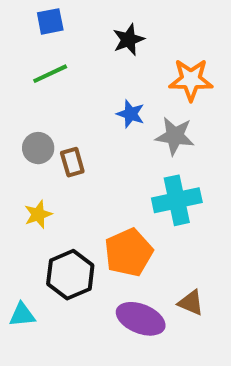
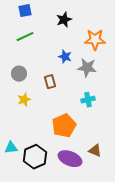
brown rectangle: (72, 162) -> (50, 82), moved
cyan cross: (177, 200) -> (88, 100), size x0.6
yellow star: (38, 214) -> (24, 100), moved
black hexagon: (70, 275) -> (35, 157), moved
cyan triangle: (22, 315) -> (11, 148), moved

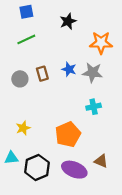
blue star: (65, 57) -> (69, 69), moved
brown rectangle: (50, 82) -> (42, 74), moved
yellow star: (24, 100) -> (23, 128), moved

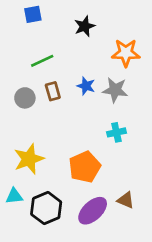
green line: (26, 39) -> (42, 61), moved
yellow star: (23, 128) -> (29, 159), size x1.6
purple ellipse: (74, 170) -> (93, 211), turned -65

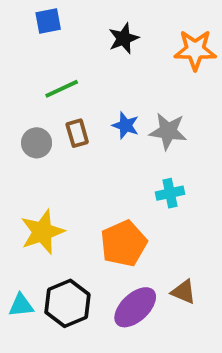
orange star: (126, 53) -> (195, 50), moved
cyan triangle: (14, 196) -> (21, 305), moved

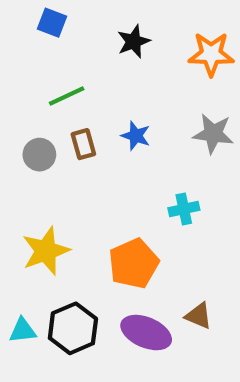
blue square: (48, 21) -> (52, 23), turned 32
gray star: (168, 131) -> (213, 134), moved
purple ellipse: (135, 307) -> (146, 333), turned 66

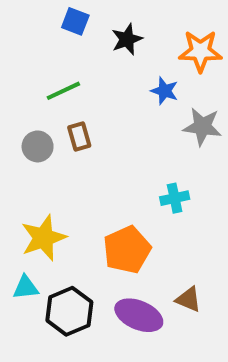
blue square: (52, 23) -> (75, 21), moved
blue star: (136, 136) -> (165, 91), moved
cyan triangle: (23, 330) -> (26, 287), moved

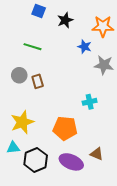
green line: (63, 91) -> (32, 47), turned 42
brown rectangle: (79, 137) -> (38, 81), moved
orange pentagon: (127, 250) -> (65, 128), turned 30

